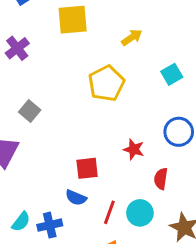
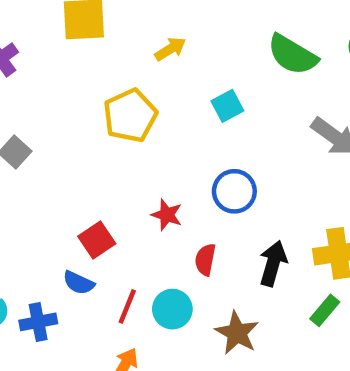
red square: (87, 168) -> (97, 240), turned -30

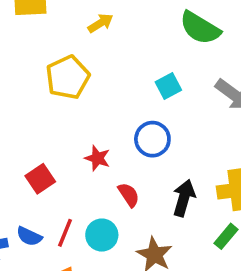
cyan square: (227, 106) -> (168, 86), moved
red semicircle: (205, 260) -> (129, 195), turned 135
blue semicircle: (79, 283) -> (29, 236), moved

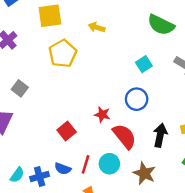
yellow arrow: (100, 23) -> (97, 27), turned -126
yellow pentagon: (68, 77) -> (63, 53), moved
red semicircle: (129, 195) -> (124, 136), size x1.6

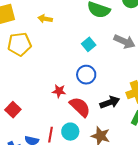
yellow pentagon: (63, 53) -> (19, 44), turned 30
red square: (67, 131) -> (13, 110), moved
black arrow: (160, 135) -> (110, 102), turned 66

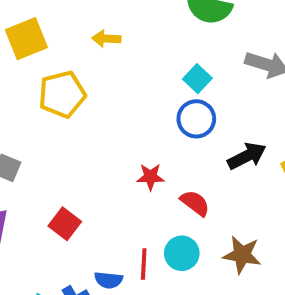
blue circle: (86, 75) -> (196, 119), moved
black arrow: (110, 102) -> (247, 156), moved
red semicircle: (80, 107) -> (195, 203), size x0.7

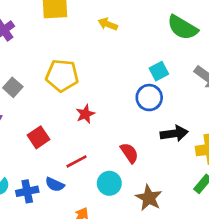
yellow pentagon: (62, 94) -> (62, 76), moved
red star: (150, 177) -> (85, 114), moved, turned 30
red line: (144, 264) -> (76, 161), moved, turned 40

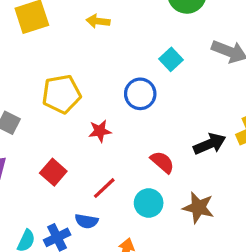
blue circle: (149, 98) -> (140, 94), moved
red star: (85, 114) -> (100, 131), turned 30
black arrow: (174, 134) -> (210, 144), moved

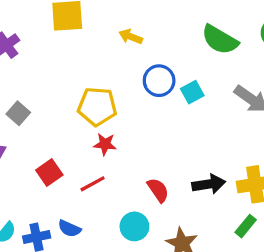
yellow pentagon: (61, 94) -> (97, 106), moved
blue circle: (140, 94) -> (159, 81), moved
red line: (104, 188) -> (93, 184), moved

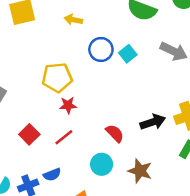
blue semicircle: (69, 229) -> (52, 175), turned -36

